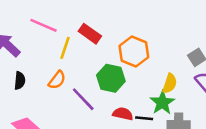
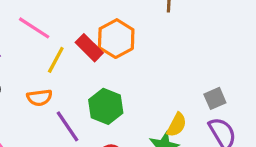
orange hexagon: (134, 51) -> (116, 39), moved
orange semicircle: (57, 80) -> (39, 98), turned 36

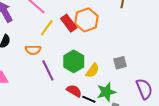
gray square: (215, 98) -> (120, 63), moved
yellow semicircle: (177, 125) -> (92, 70), moved

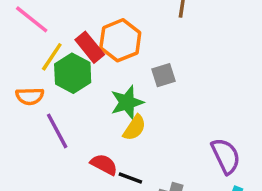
green hexagon: (74, 61) -> (73, 73), moved
gray square: (120, 63) -> (163, 75), moved
green star: (106, 92) -> (127, 102), moved

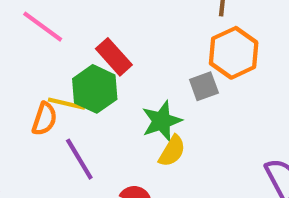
orange hexagon: (120, 40) -> (234, 53), moved
yellow line: (52, 57) -> (66, 104), moved, turned 72
orange semicircle: (30, 96) -> (44, 119), turned -68

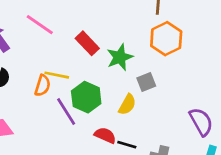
gray square: (204, 86) -> (146, 82), moved
green hexagon: (95, 89) -> (86, 97), moved
green star: (162, 121) -> (120, 57), moved

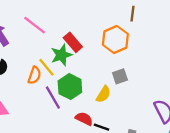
orange hexagon: (166, 39) -> (115, 39), moved
green star: (120, 57) -> (61, 55), moved
yellow line: (57, 75) -> (47, 67), turned 36

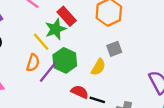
orange semicircle: (34, 75) -> (33, 63), moved
purple line: (53, 98) -> (48, 72), turned 70

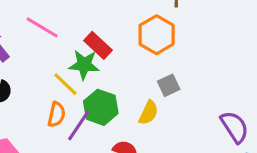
green star: (56, 29) -> (84, 65), turned 30

